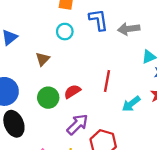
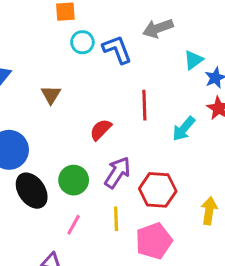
blue L-shape: (98, 20) -> (117, 49), moved
cyan circle: (65, 32) -> (82, 42), moved
green circle: (48, 98) -> (74, 180), moved

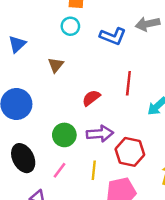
cyan circle: (82, 42) -> (70, 26), moved
blue L-shape: (117, 49) -> (113, 36), turned 125
purple arrow: (117, 172) -> (100, 134), turned 45
black ellipse: (32, 191) -> (23, 158), moved

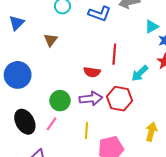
red semicircle: (91, 98) -> (92, 72), moved, turned -133
red hexagon: (130, 152) -> (119, 99), moved
pink line: (59, 170) -> (51, 124), moved

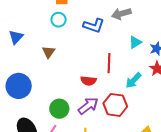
cyan triangle: (152, 27) -> (135, 42), moved
purple arrow: (91, 99) -> (88, 106), turned -30

